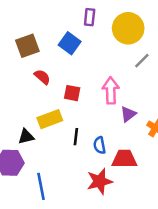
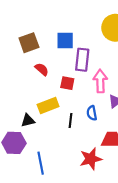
purple rectangle: (90, 17) -> (82, 60), moved, size x1.5
blue square: (70, 43) -> (65, 41), turned -36
blue semicircle: (100, 145) -> (92, 113), moved

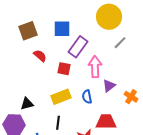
purple rectangle: (82, 60) -> (78, 47), turned 30
yellow rectangle: (48, 106) -> (61, 97), moved
black line: (70, 120) -> (58, 123), moved

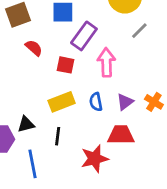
purple triangle: (109, 86) -> (125, 102), moved
black triangle: (27, 104) -> (26, 124), moved

